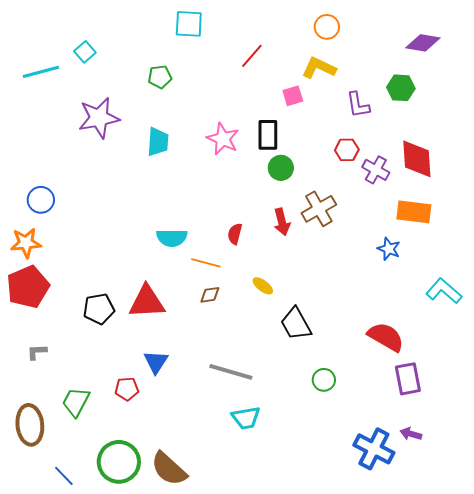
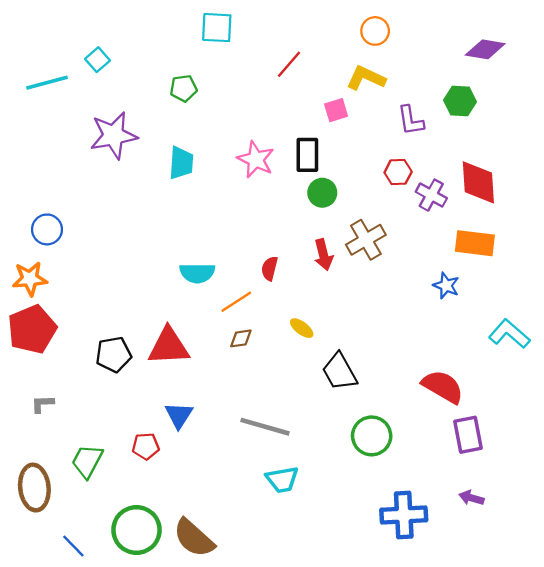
orange line: (206, 263) -> (236, 302), turned -48
green circle: (324, 380) -> (372, 436), size x1.5
blue cross: (374, 449) -> (404, 515), moved, turned -30

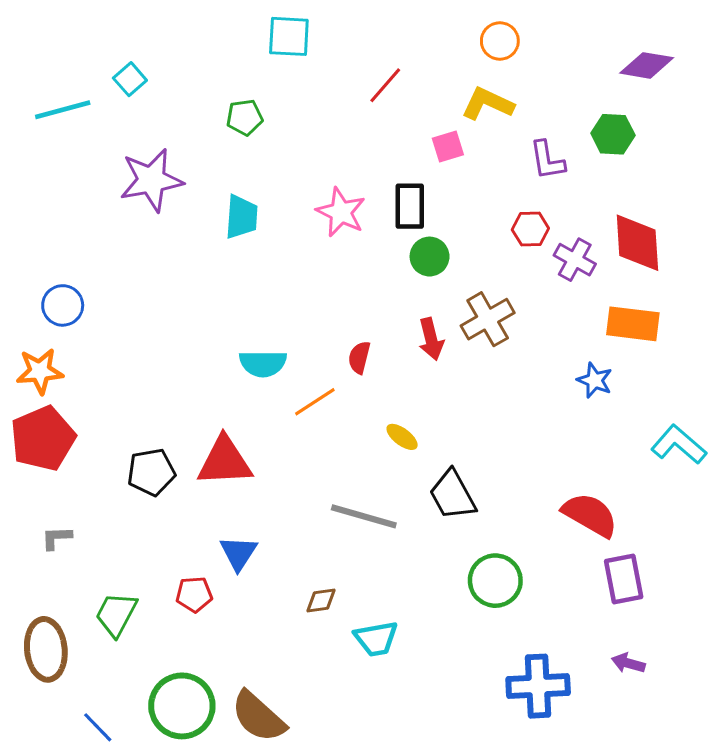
brown diamond: (241, 338) -> (321, 600), moved
gray line: (265, 427) -> (364, 516), moved

